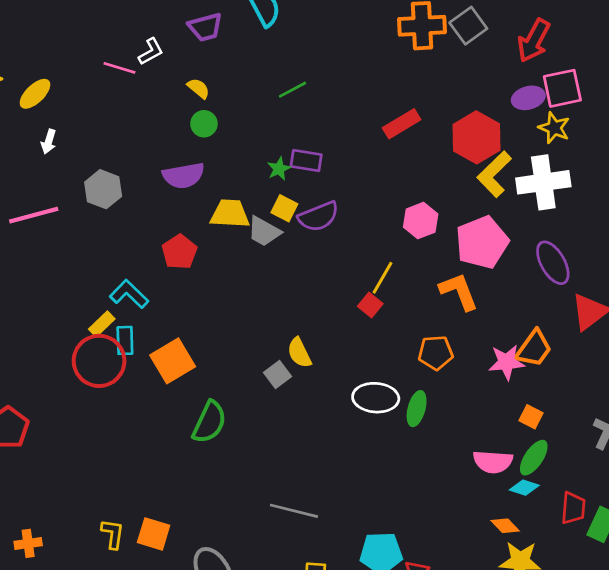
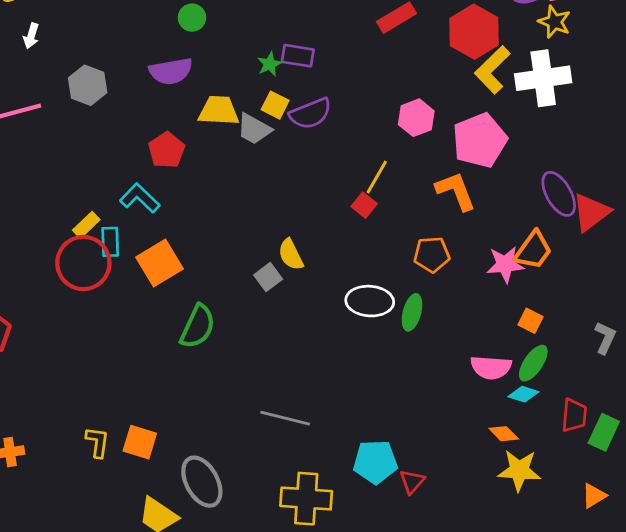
purple ellipse: (553, 263) -> (559, 194), moved
cyan L-shape: (129, 294) -> (140, 198), moved

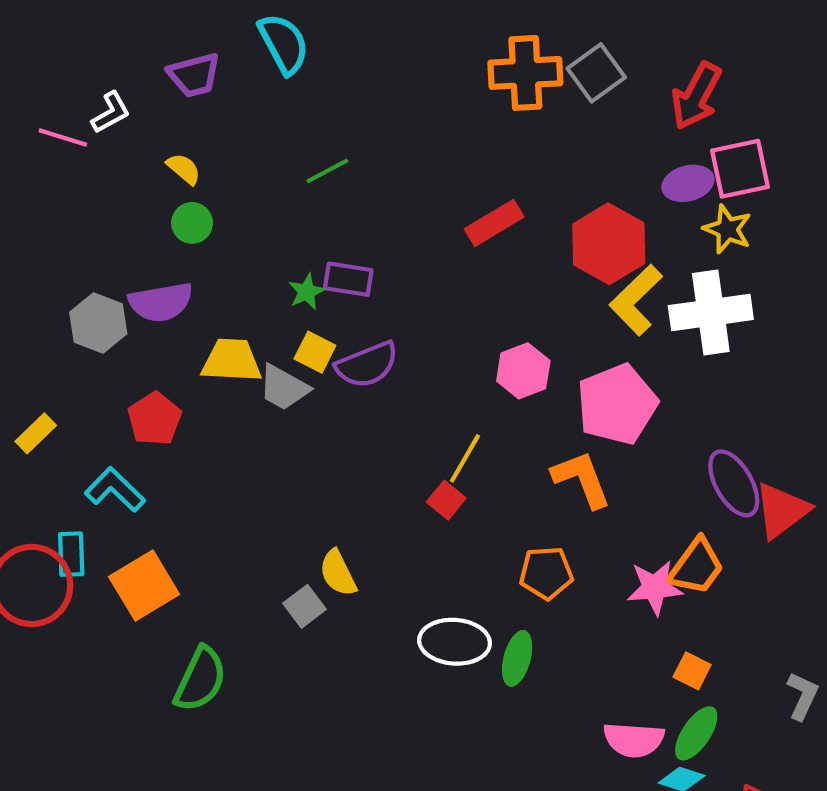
gray hexagon: (88, 85) -> (98, 323), moved
yellow rectangle: (86, 225) -> (36, 433), moved

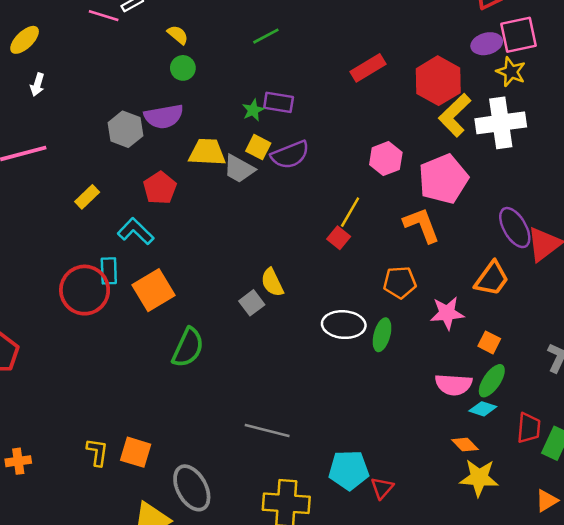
pink star: (655, 588) -> (447, 313), moved

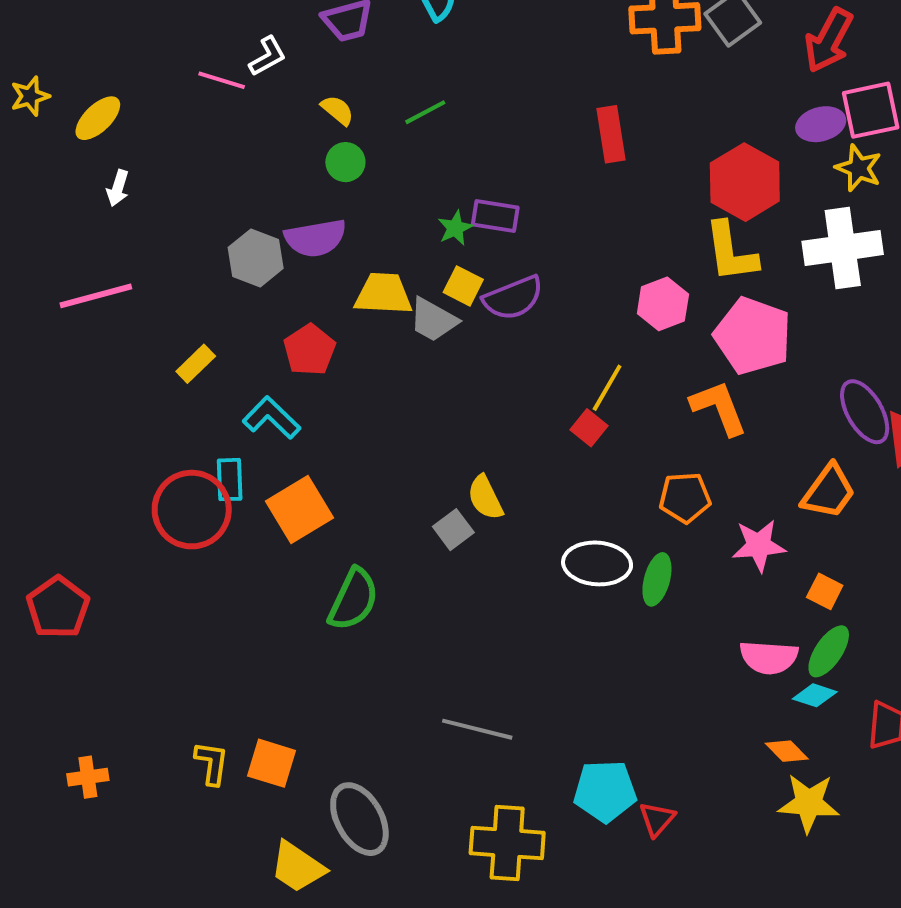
green line: (266, 36) -> (425, 112), moved
red rectangle: (368, 68) -> (611, 134), moved, turned -68
yellow L-shape: (455, 115) -> (731, 252), moved, turned -54
pink pentagon: (443, 179) -> (753, 336), turned -30

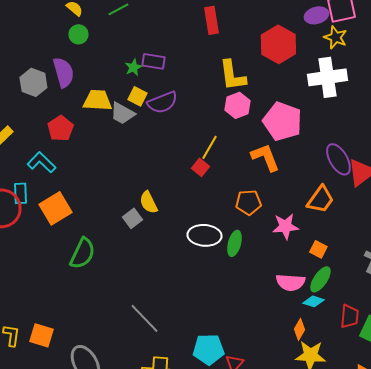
purple semicircle: (315, 238) -> (63, 72), turned -96
yellow L-shape: (731, 252) -> (232, 75), moved
gray line: (477, 729) -> (144, 318), turned 32
orange diamond: (787, 751) -> (299, 329), turned 75

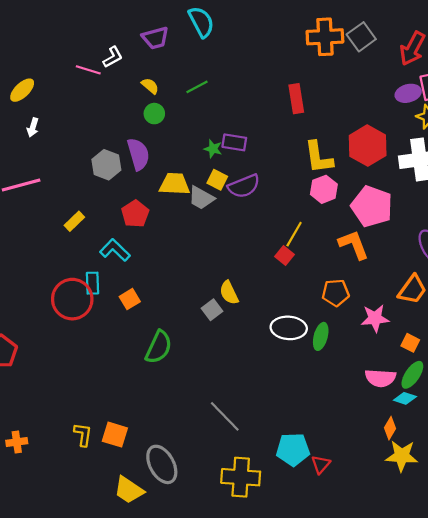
red hexagon: (278, 44) -> (368, 146), moved
green star: (133, 67) -> (213, 149), turned -30
orange square: (55, 208) -> (130, 299), size x0.6

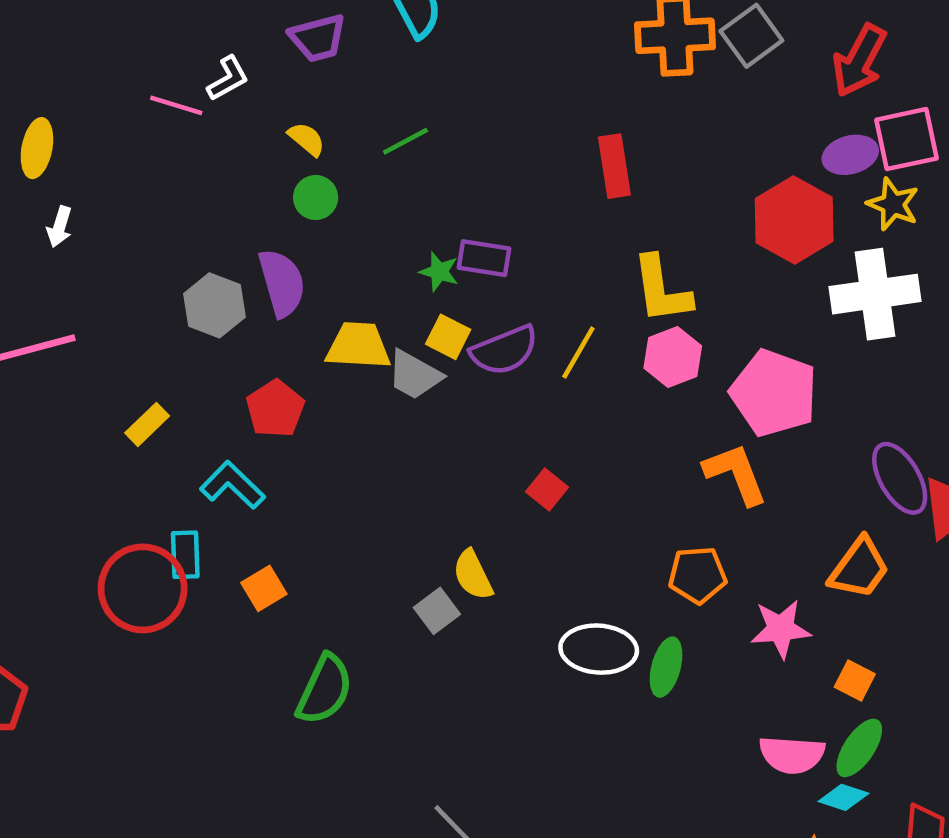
yellow ellipse: (22, 90) -> (37, 148), turned -35
red hexagon: (368, 146) -> (794, 220), moved
yellow line: (294, 234) -> (578, 353), moved
red square: (284, 255) -> (547, 490), moved

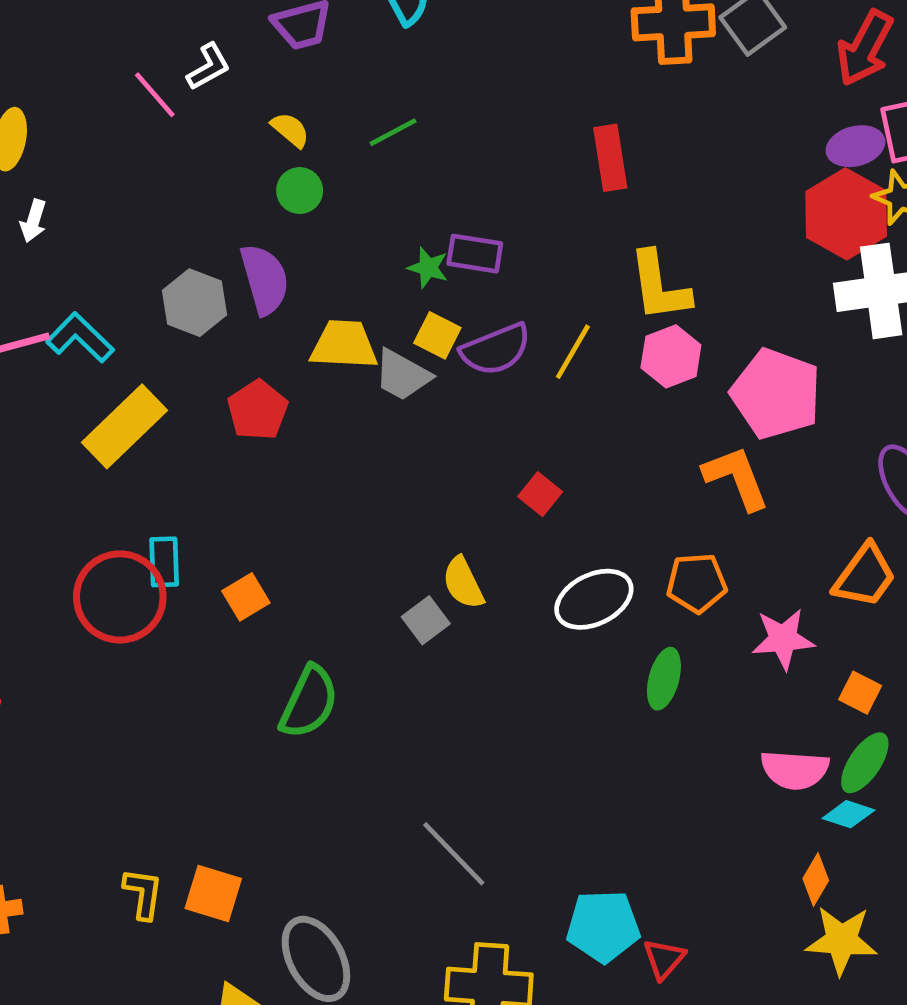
pink line: (176, 105) -> (155, 95), turned 32
red hexagon: (794, 220) -> (846, 214), moved
yellow rectangle: (147, 424) -> (124, 426), size x1.8
cyan L-shape: (232, 485) -> (80, 338), moved
white ellipse: (599, 649) -> (594, 599), moved, turned -30

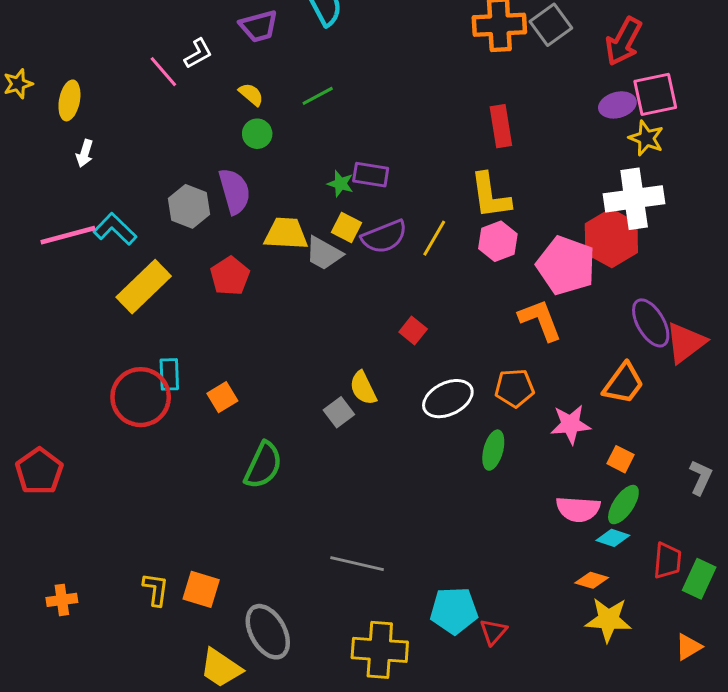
red rectangle: (610, 158) -> (501, 126), moved
red hexagon: (846, 214) -> (611, 238), moved
gray line: (454, 854) -> (357, 564), turned -33
orange diamond: (816, 880) -> (592, 580), turned 76

